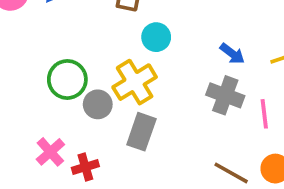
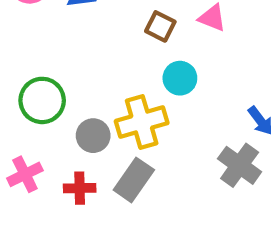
green circle: (67, 79) -> (42, 100), moved
red cross: (85, 167) -> (80, 188), moved

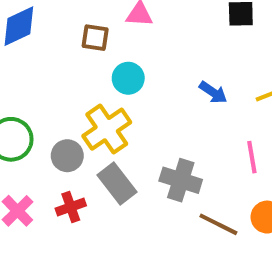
gray cross: (240, 165) -> (181, 180), moved
gray rectangle: (134, 180) -> (117, 184), turned -54

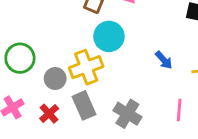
cyan circle: (128, 78) -> (109, 36), size x1.4
red cross: (71, 207) -> (49, 114), turned -36

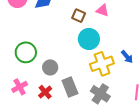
yellow cross: (86, 67) -> (102, 64), moved

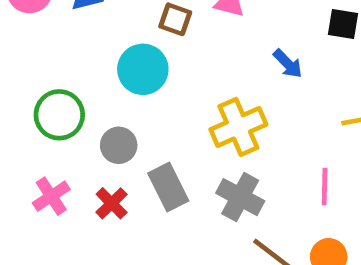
cyan circle: (89, 39) -> (143, 69), moved
blue arrow: (127, 57) -> (288, 64), moved

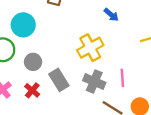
cyan circle: (143, 69) -> (23, 25), moved
pink line: (325, 187) -> (122, 78), moved

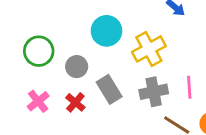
cyan circle: (23, 25) -> (107, 31), moved
gray cross: (94, 82) -> (154, 92), turned -35

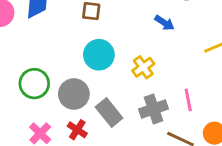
yellow cross: (149, 49) -> (143, 67), size x0.7
gray circle: (77, 67) -> (74, 94), size x1.4

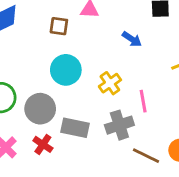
pink line: (188, 100) -> (143, 101), moved
gray rectangle: (109, 112) -> (75, 128), turned -40

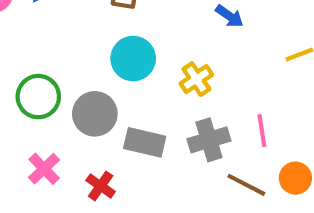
pink line: (143, 101) -> (262, 131), moved
red cross: (43, 144) -> (101, 186), moved

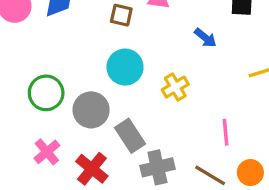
gray cross: (209, 140) -> (157, 167), moved
gray rectangle: (145, 142) -> (130, 136), turned 40
red cross: (101, 186) -> (92, 169), size x1.4

